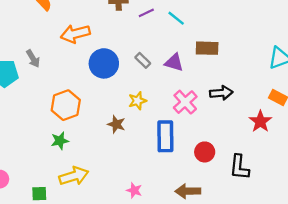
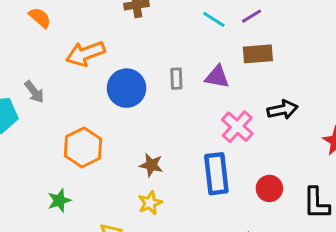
purple line: (146, 13) -> (252, 16), moved
gray rectangle: (143, 60) -> (176, 79), turned 49
yellow star: (137, 101) -> (150, 203), moved
green star: (60, 141) -> (59, 200), moved

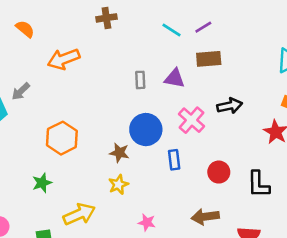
blue circle: (127, 88) -> (146, 130), moved
gray arrow: (34, 92) -> (21, 91), turned 84
blue rectangle: (216, 174) -> (174, 160), size x0.6

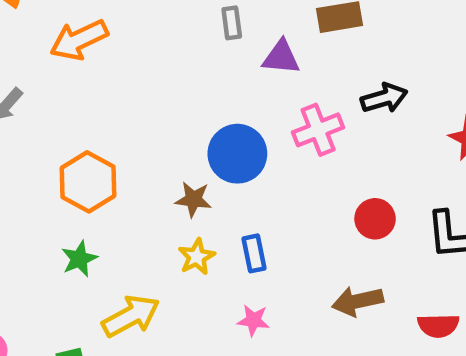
gray rectangle: (140, 80) -> (232, 23), moved
pink cross: (192, 120) -> (318, 130), turned 32
blue rectangle: (174, 160) -> (254, 253), moved
green star: (42, 183) -> (79, 259), moved

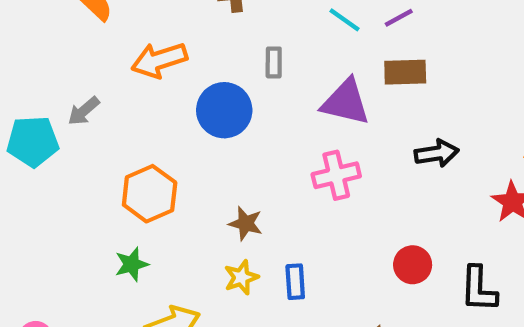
gray rectangle: (232, 23) -> (274, 62), moved
purple triangle: (281, 57) -> (346, 102), size x1.4
pink cross: (318, 130) -> (336, 175), moved
blue circle: (237, 154) -> (224, 110), moved

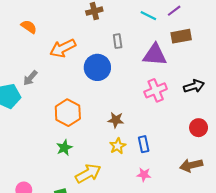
black arrow: (437, 153) -> (194, 86), moved

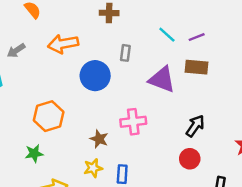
gray arrow: (30, 78) -> (16, 51), moved
black arrow: (194, 86) -> (195, 126), turned -54
pink cross: (156, 90) -> (133, 122), moved
red circle: (199, 128) -> (190, 159), moved

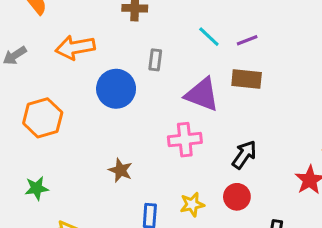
orange hexagon: (49, 116) -> (43, 118), moved
pink cross: (133, 122) -> (185, 140), moved
yellow star: (93, 168) -> (192, 204), moved

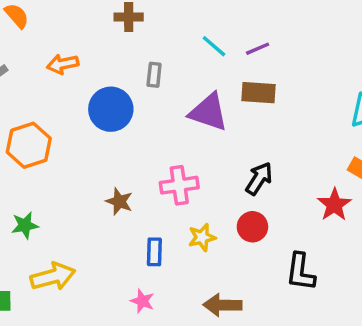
orange arrow: (75, 47) -> (63, 64), size x0.7
pink cross: (185, 140) -> (179, 185), moved

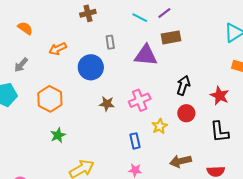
brown star: (119, 201) -> (107, 104), moved
red star: (334, 205) -> (220, 96), moved
green star: (25, 225) -> (58, 135), moved

